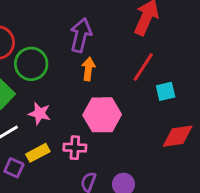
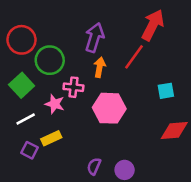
red line: (143, 67) -> (134, 57), moved
pink cross: (75, 148) -> (73, 87), moved

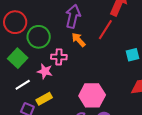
orange arrow: (100, 67) -> (79, 40), turned -49
pink hexagon: (109, 108) -> (92, 95), moved

